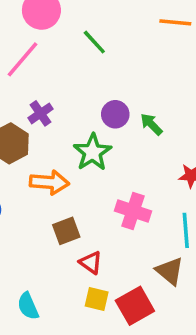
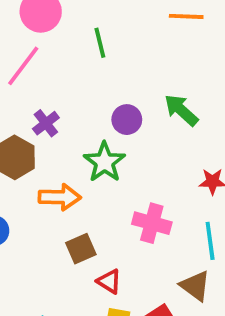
green line: (94, 42) -> (100, 43), turned 32
green arrow: (151, 124) -> (181, 110), moved, size x1.4

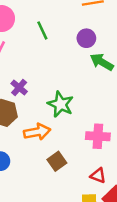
purple circle: (127, 120) -> (86, 38), moved
red triangle: (109, 281) -> (98, 176), moved

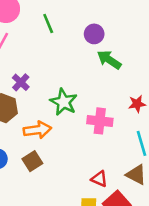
pink cross: (98, 136) -> (100, 121), moved
brown square: (57, 161) -> (32, 161), moved

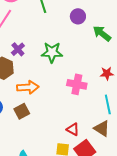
green arrow: (109, 60) -> (102, 33), moved
green star: (64, 102) -> (52, 52), moved, turned -30

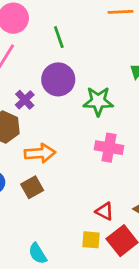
purple circle: (78, 16) -> (58, 79), moved, size x1.5
green star: (52, 52) -> (98, 101), moved

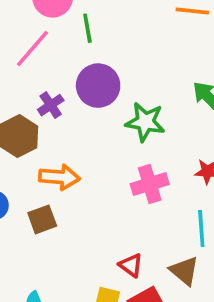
green line: (59, 37) -> (87, 28), moved
pink cross: (109, 148) -> (150, 184), turned -36

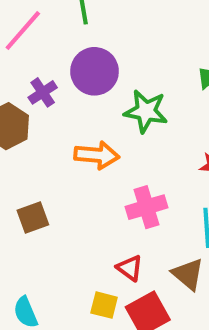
orange arrow: (59, 177) -> (97, 155), moved
pink cross: (150, 184) -> (147, 207), moved

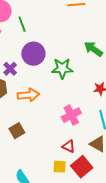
orange arrow: (97, 155) -> (28, 95), moved

